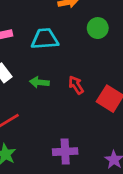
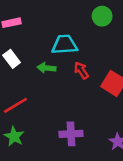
cyan trapezoid: (45, 39) -> (65, 45), moved

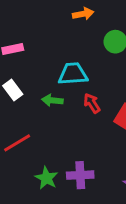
green star: (14, 136) -> (46, 178), moved

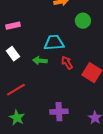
green star: (46, 178) -> (17, 118), moved

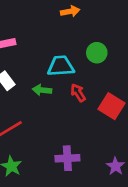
green circle: (83, 21) -> (97, 53), moved

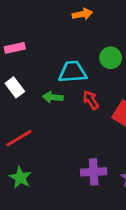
purple cross: (67, 158) -> (94, 172), moved

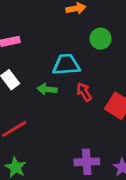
green circle: (111, 58) -> (100, 39), moved

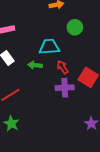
purple cross: (87, 162) -> (65, 88), moved

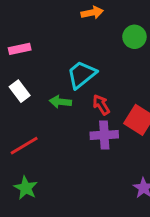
green circle: (75, 27) -> (134, 37), moved
cyan trapezoid: (49, 47) -> (82, 75), turned -35

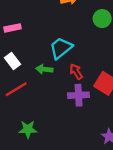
red line: (24, 146) -> (16, 89), moved
green star: (26, 188) -> (28, 129), moved, turned -30

